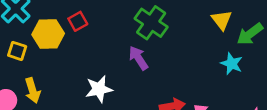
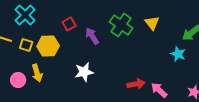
yellow triangle: (222, 20) -> (152, 23), moved
yellow hexagon: (48, 34) -> (48, 46), moved
purple arrow: (138, 58) -> (92, 36), moved

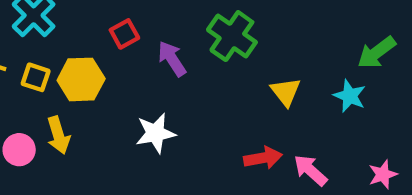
yellow triangle: (152, 23) -> (286, 92), moved

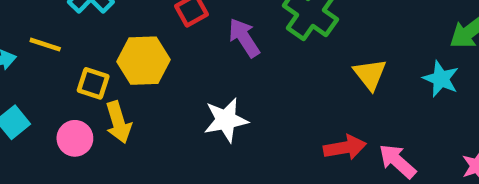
yellow square: (36, 77) -> (93, 83), moved

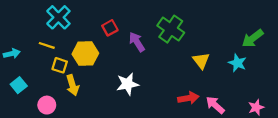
yellow line: (45, 45) -> (47, 45), moved
pink circle: (75, 138) -> (47, 105), moved

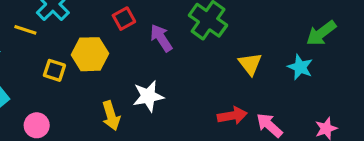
yellow line: (47, 45) -> (25, 30), moved
yellow arrow: (73, 85) -> (111, 116), moved

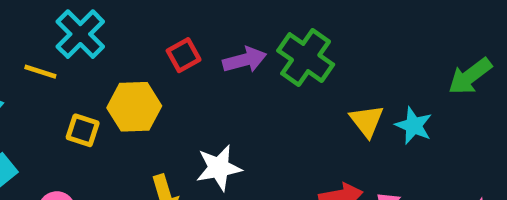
purple arrow: (161, 38) -> (245, 60), moved, turned 108
cyan star: (300, 67) -> (414, 126), moved

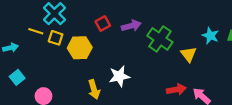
green cross: (306, 58) -> (160, 39), moved
cyan star: (414, 126) -> (210, 36), moved
yellow square: (83, 130) -> (56, 38), moved

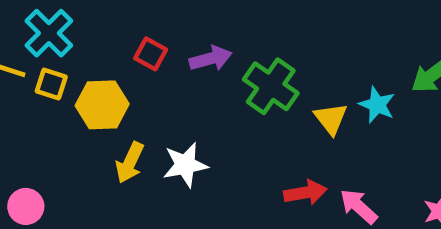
red square: (103, 24) -> (151, 54), turned -32
cyan star: (210, 36) -> (377, 105), moved
yellow arrow: (94, 89) -> (130, 163), moved, turned 42

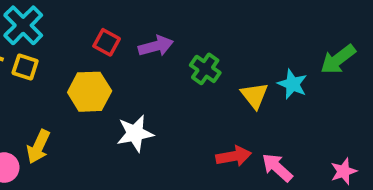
green cross: (271, 86) -> (205, 69), size x0.7
yellow hexagon: (102, 105) -> (90, 92), moved
yellow arrow: (130, 163) -> (38, 147), moved

